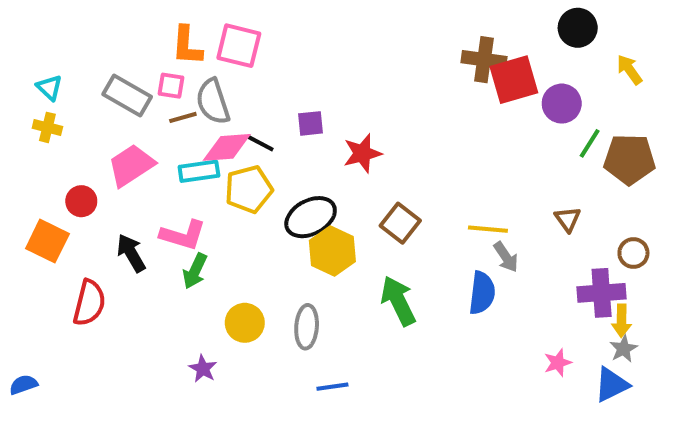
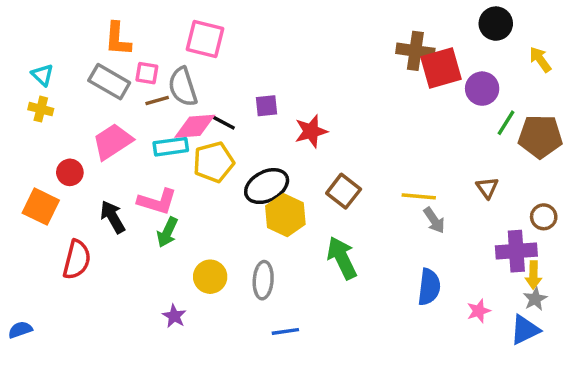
orange L-shape: (187, 46) -> (118, 39), moved
blue semicircle: (482, 293) -> (429, 287), moved

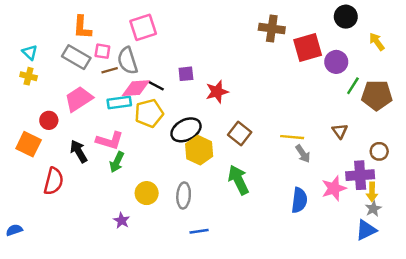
pink square: (205, 39) -> (143, 27), turned -32
brown cross: (415, 51) -> (272, 29), moved
pink star: (479, 311) -> (334, 188), moved, size x1.5

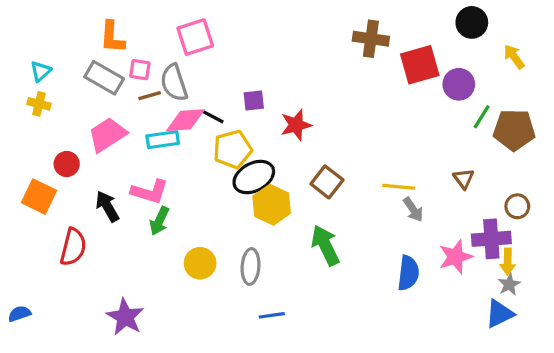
cyan triangle: (30, 52) -> (41, 71), turned 35
yellow pentagon: (149, 113) -> (233, 149), moved
purple star: (122, 221) -> (125, 317), moved, size x1.6

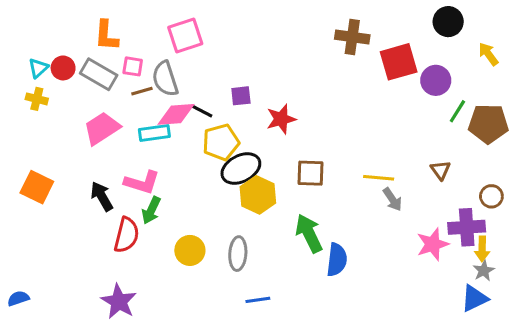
red circle: (67, 164) -> (63, 68), moved
brown square: (327, 182) -> (311, 173), turned -36
red semicircle: (73, 247) -> (126, 235), moved
blue semicircle: (408, 273) -> (337, 260), moved

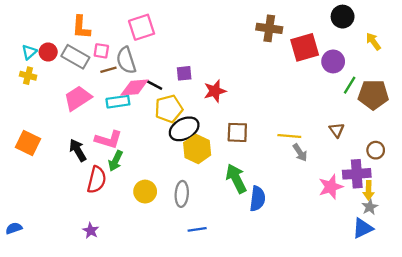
purple star: (119, 301) -> (91, 231), size x0.6

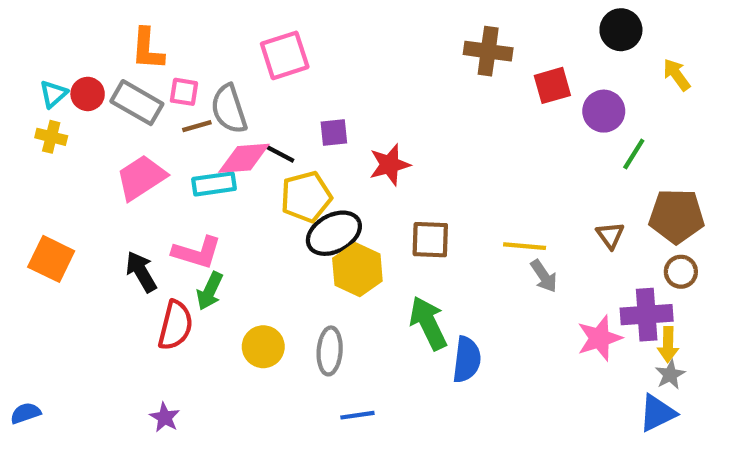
pink square: (142, 27) -> (285, 55), moved
red square: (305, 47) -> (552, 85), size x0.7
brown pentagon: (373, 95) -> (677, 216), moved

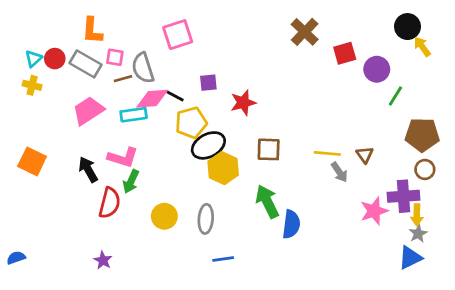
black circle: (621, 30) -> (407, 27), moved
brown cross: (488, 51) -> (305, 32), turned 36
brown triangle: (610, 235) -> (365, 155), moved

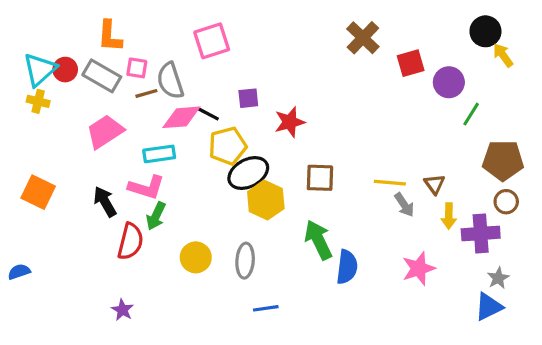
cyan triangle: (33, 59) -> (40, 70), size x1.6
cyan rectangle: (134, 115) -> (159, 154), moved
pink star: (374, 211) -> (419, 269), moved
yellow arrow: (417, 215) -> (449, 216), moved
blue semicircle: (16, 258) -> (19, 272), moved

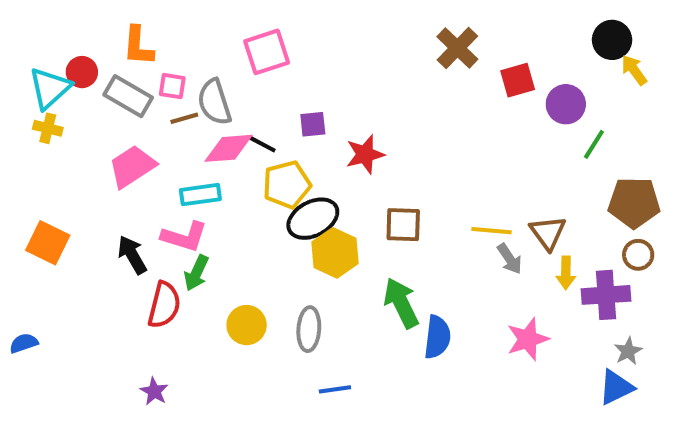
red circle: (65, 70) -> (82, 72), moved
brown triangle: (435, 184) -> (548, 233), size x1.4

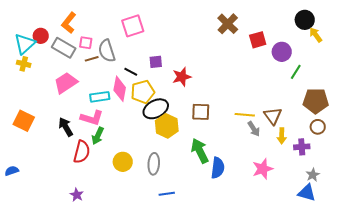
orange L-shape: (138, 46) -> (69, 23), turned 35
pink diamond: (228, 148) -> (120, 89), moved, turned -75
purple cross: (606, 295) -> (302, 147), size x0.7
blue triangle: (616, 387) -> (307, 193), turned 42

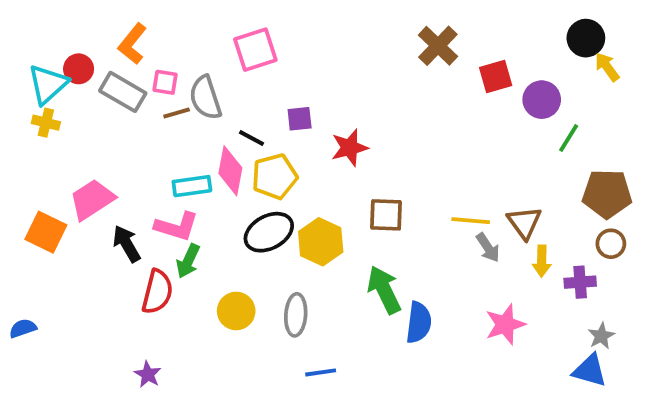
pink trapezoid: (66, 83) -> (92, 200), moved
black ellipse: (156, 109) -> (269, 232), moved

